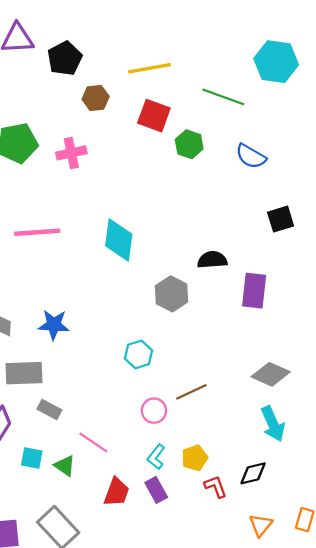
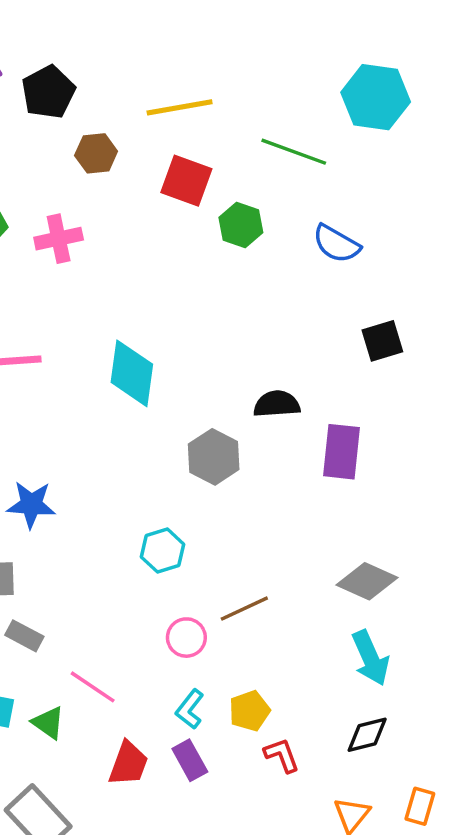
black diamond: (253, 473) -> (367, 735), moved

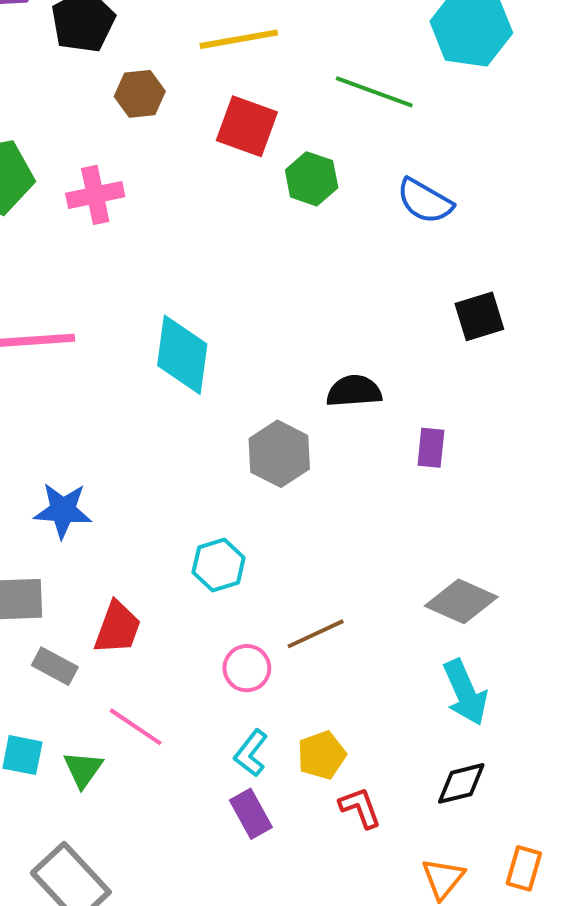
purple rectangle: (341, 452) -> (431, 448), size x0.6
green triangle: (48, 723) -> (83, 769), turned 30
red trapezoid: (128, 764) -> (117, 628), moved

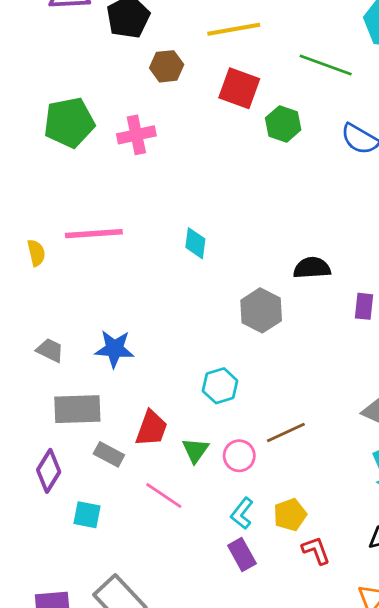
cyan diamond: (182, 355) -> (195, 243), size x0.6
green triangle: (83, 769) -> (195, 450), moved

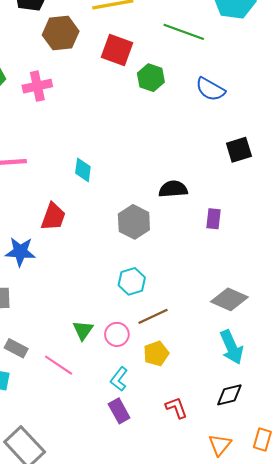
brown hexagon: (167, 66) -> (61, 33), size x1.4
cyan hexagon: (220, 386) -> (132, 281), moved
red trapezoid: (151, 428) -> (53, 217), moved
gray rectangle: (109, 454) -> (16, 348), moved
yellow pentagon: (290, 515) -> (156, 354), moved

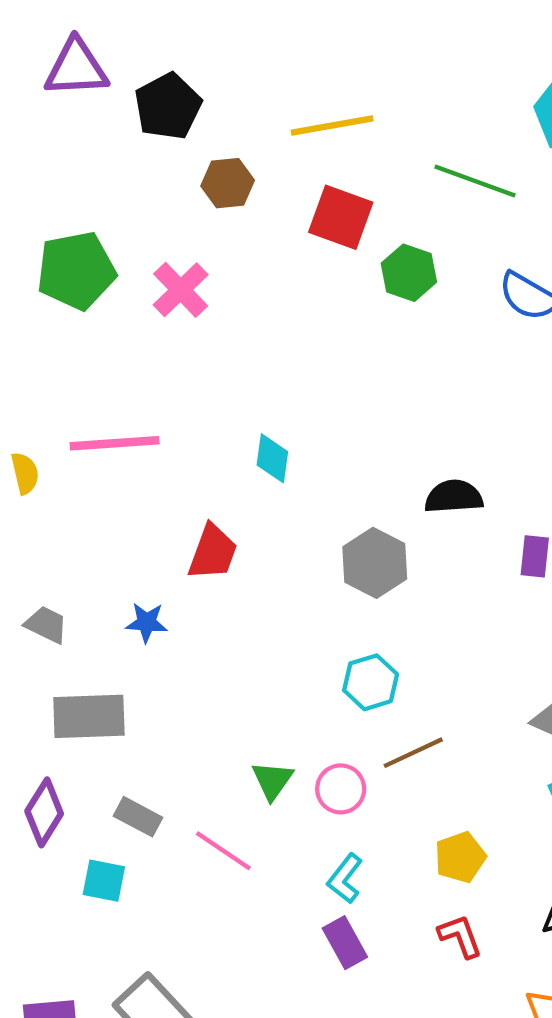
brown hexagon: (61, 33) -> (228, 183), size x0.7
pink cross: (37, 86) -> (181, 290), turned -32
blue star: (20, 252) -> (147, 623), size x0.7
yellow pentagon: (156, 354) -> (460, 857), moved

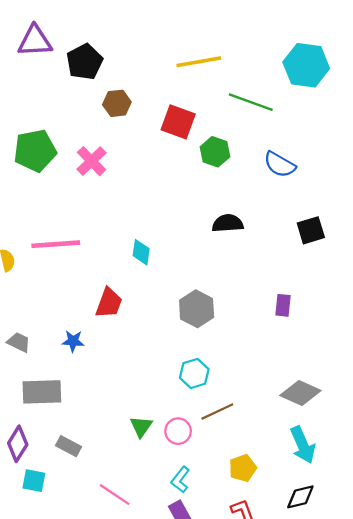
yellow line: (332, 126) -> (199, 62), moved
black semicircle: (454, 497) -> (228, 223), moved
pink line: (223, 851) -> (115, 495), moved
cyan square: (104, 881) -> (34, 481), moved

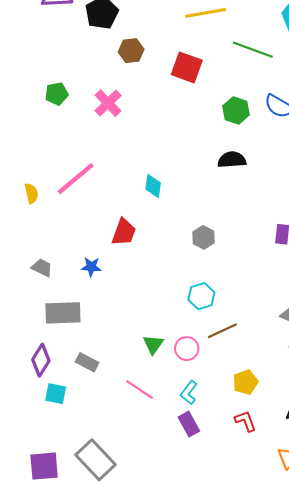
green pentagon: (35, 151) -> (57, 94), size x0.6
green hexagon: (215, 152) -> (236, 110), moved
pink line: (56, 244) -> (76, 179), turned -36
gray hexagon: (197, 309) -> (204, 237), size x0.7
pink line: (115, 495) -> (140, 389), moved

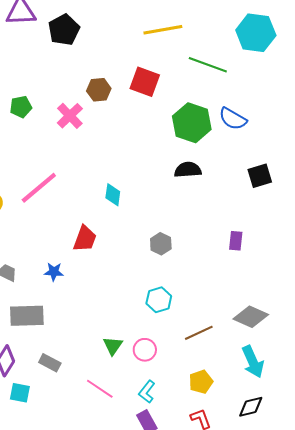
brown hexagon: (131, 51) -> (99, 90), moved
green hexagon: (236, 110) -> (192, 123), size x1.5
brown line: (222, 331) -> (199, 333), moved

